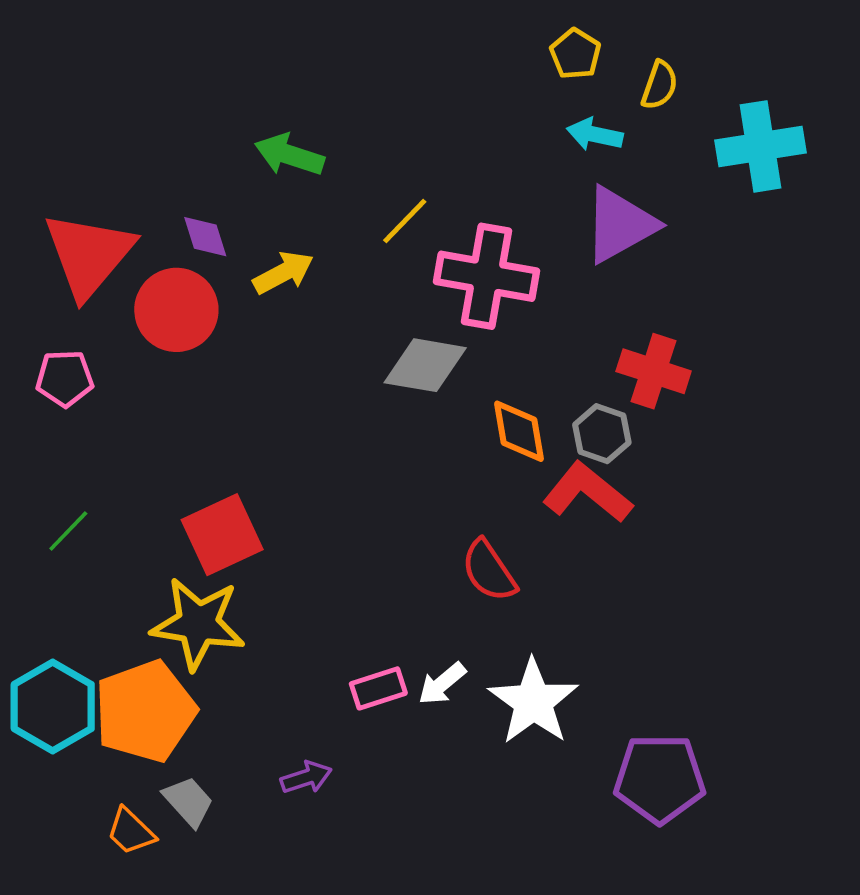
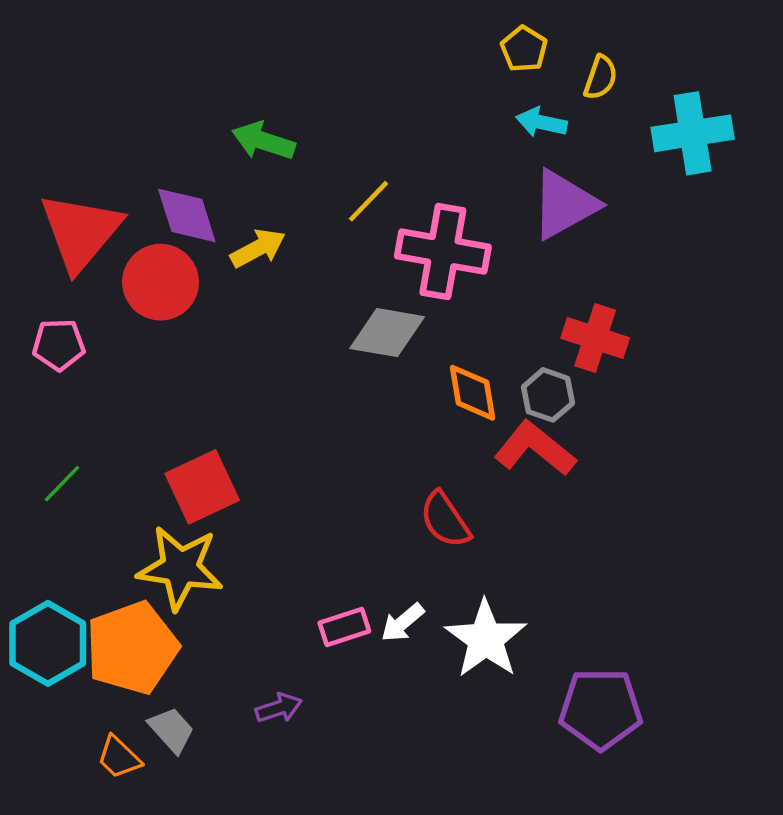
purple diamond: (205, 237) -> (187, 215), size x1.5

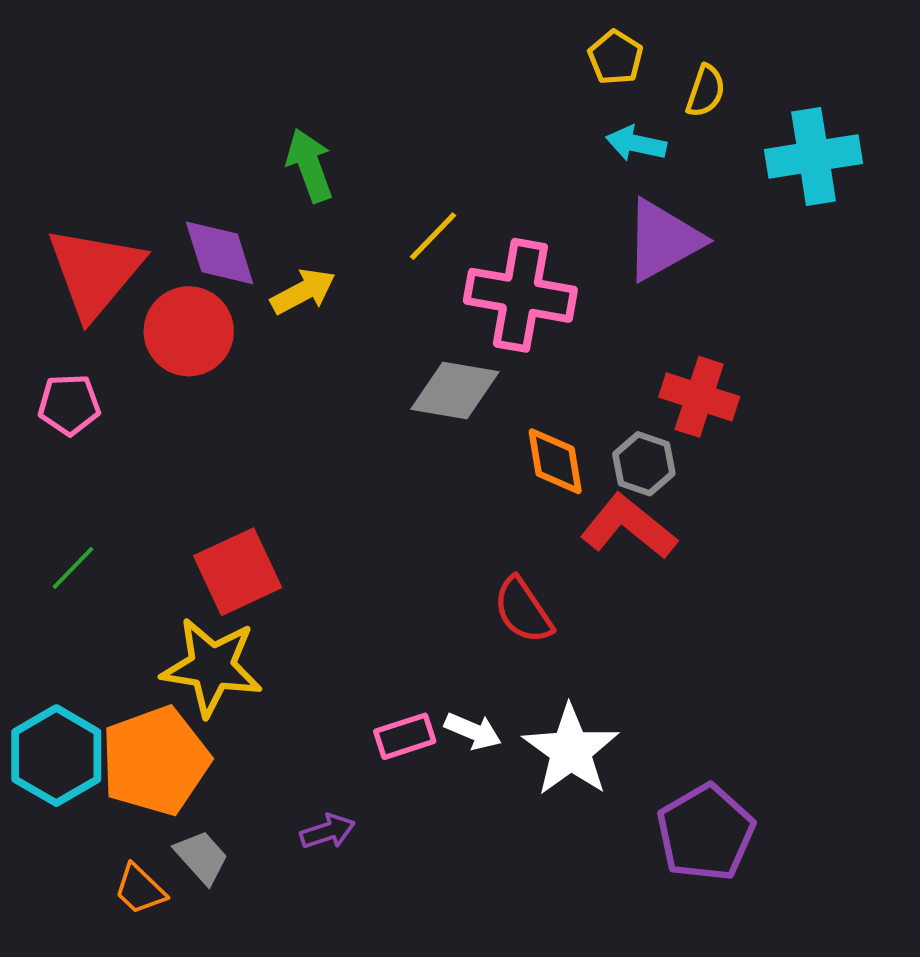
green arrow: (263, 141) -> (310, 165), turned 52
white arrow: (402, 623) -> (473, 731), turned -117
purple pentagon: (601, 709) -> (706, 833), turned -30

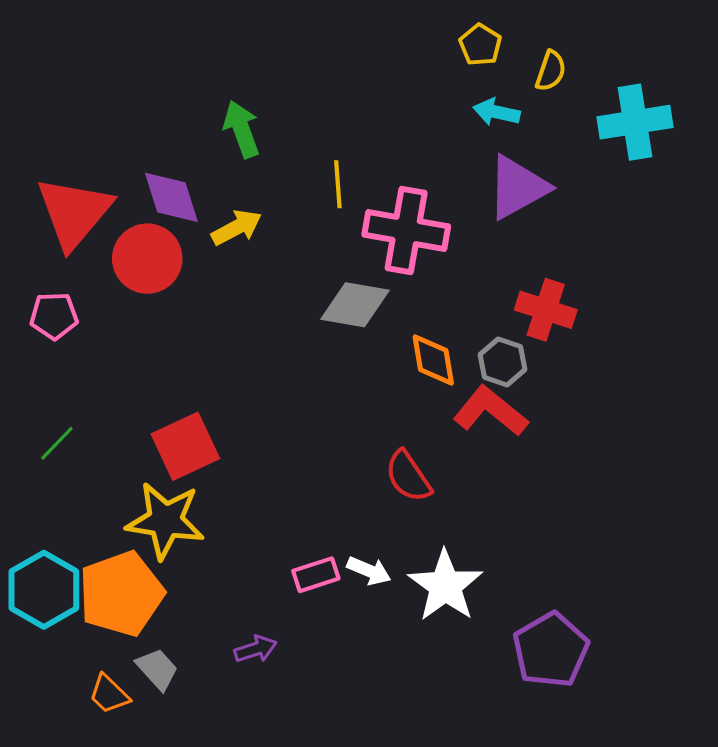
yellow line: (433, 236) -> (338, 184), turned -48

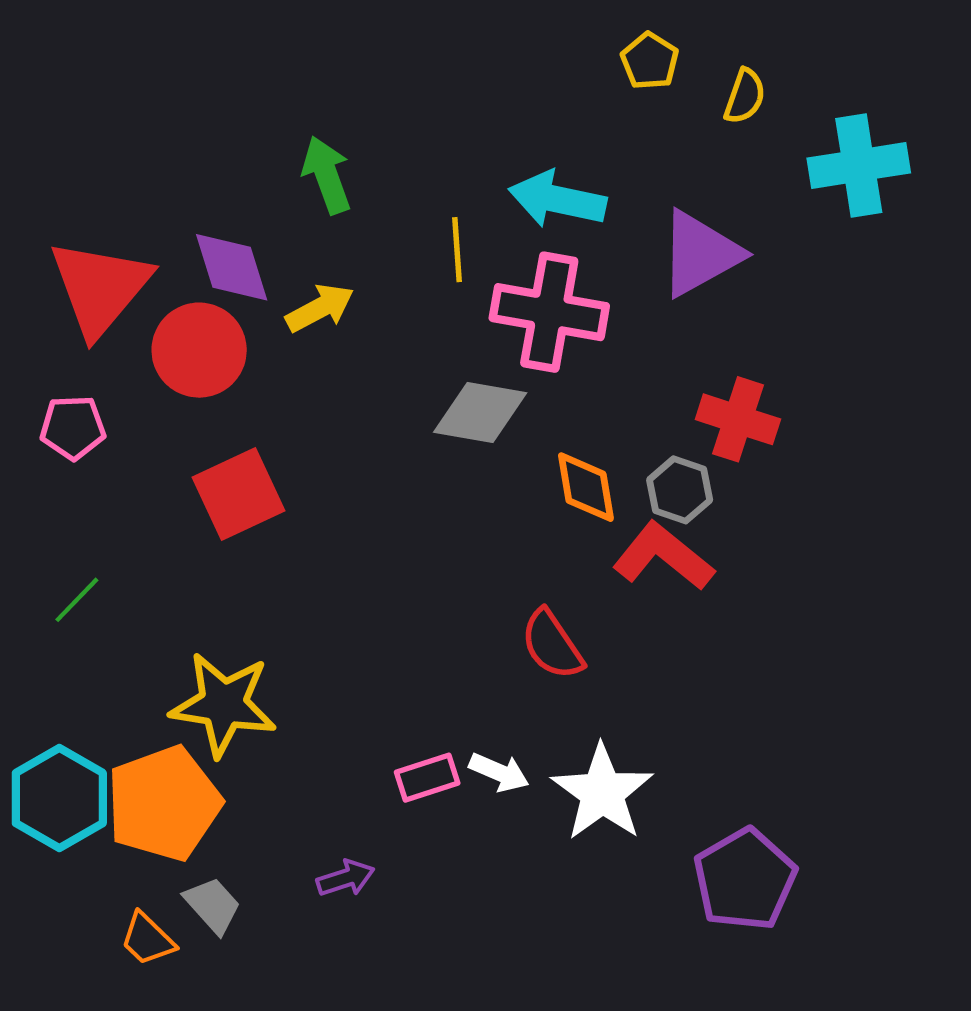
cyan arrow: (496, 112) -> (557, 199), moved, size x1.5
red square: (185, 446) -> (238, 494), moved

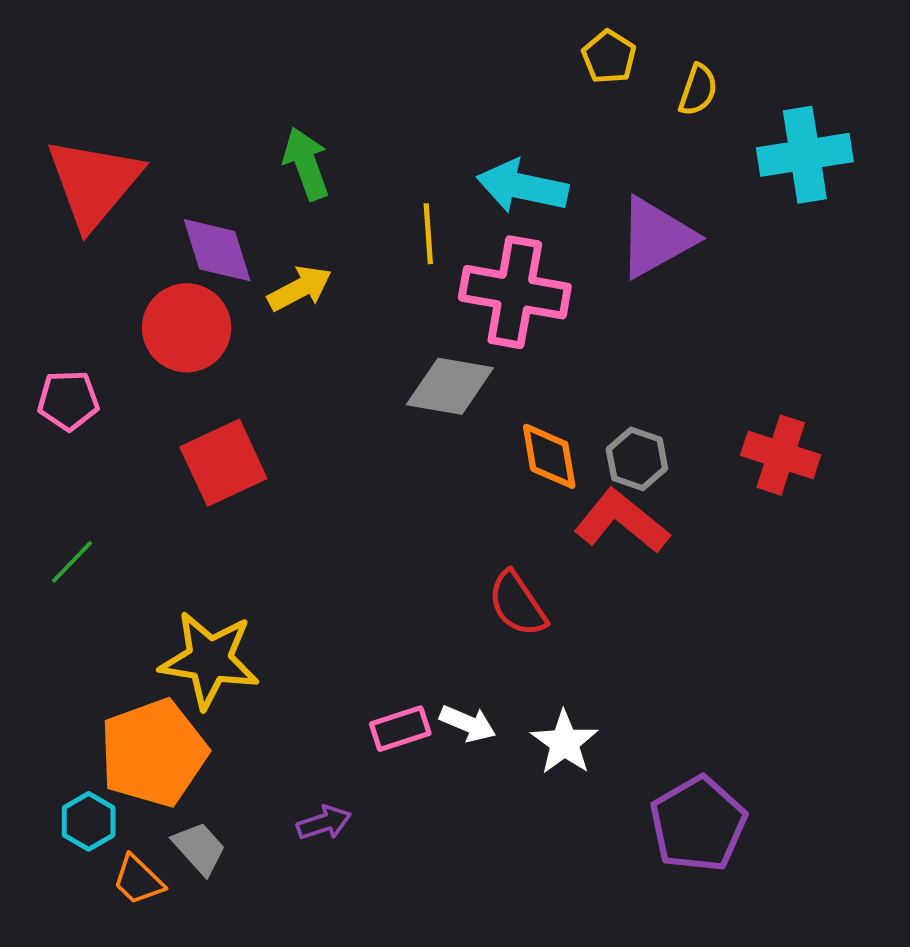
red triangle: (100, 288) -> (94, 183), moved
red cross: (738, 419) -> (781, 455), moved
white star: (602, 793) -> (564, 743), size x0.7
cyan hexagon: (59, 798) -> (89, 821), moved, size x0.6

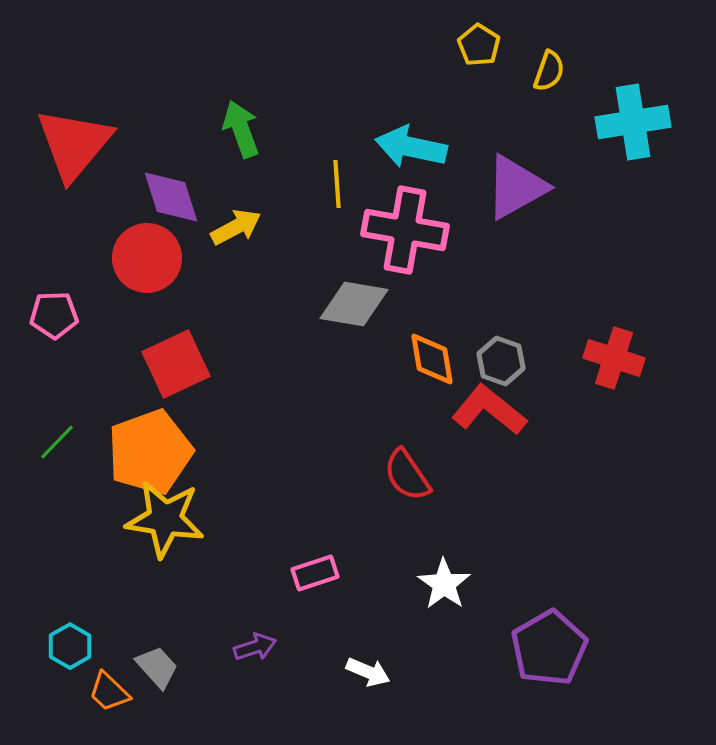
white arrow: (468, 724) -> (368, 672), moved
orange pentagon: (153, 753) -> (150, 452), moved

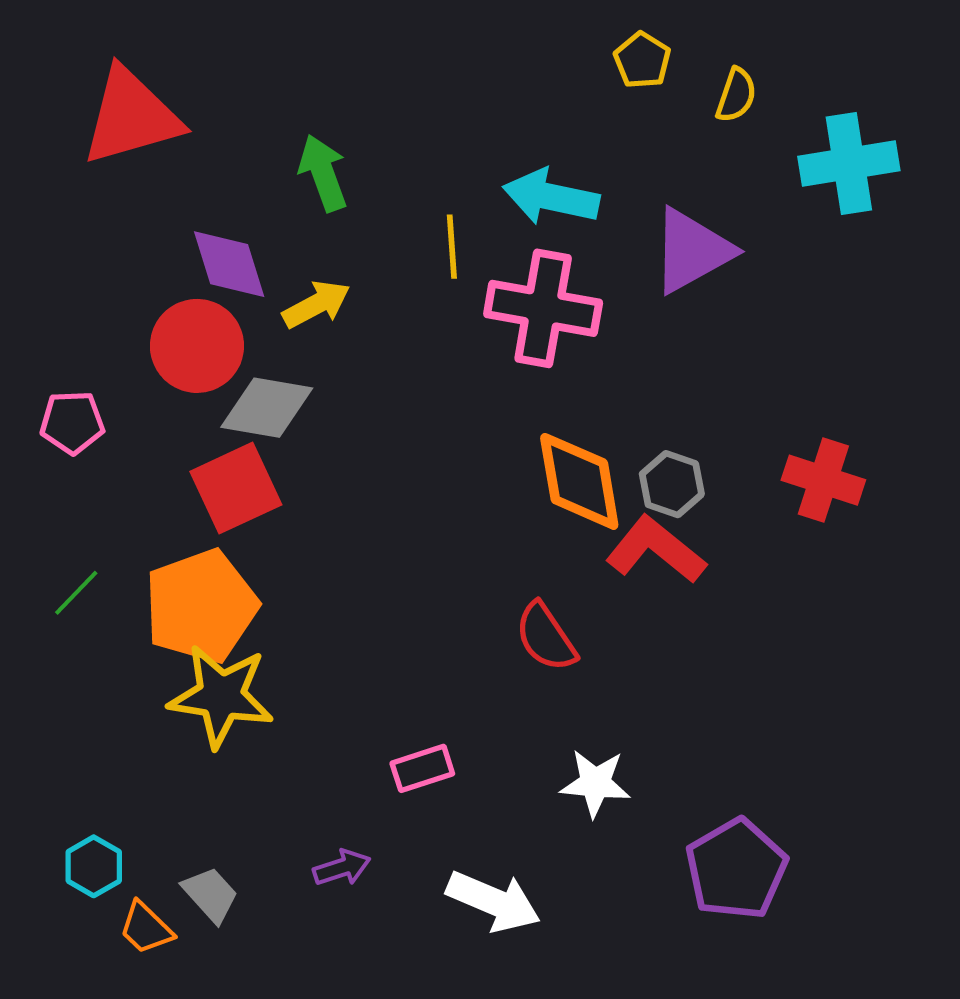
red triangle: (74, 144) -> (131, 117), moved, turned 34
gray diamond: (354, 304) -> (267, 408), moved
orange diamond: (432, 359) -> (579, 481), size x1.4
white star: (444, 584) -> (595, 783), turned -30
white arrow: (368, 672) -> (493, 901), size x1.6

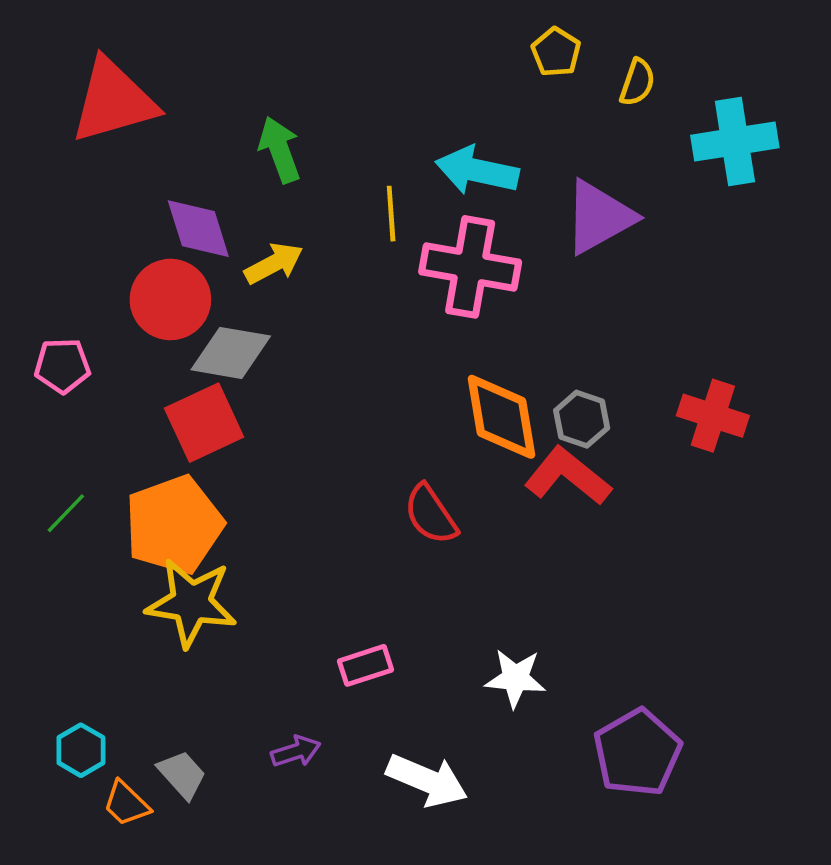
red semicircle: (546, 637) -> (431, 514), moved

